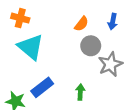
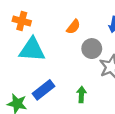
orange semicircle: (81, 24) -> (73, 27), moved
cyan triangle: (31, 47) -> (32, 50), turned -36

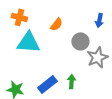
orange semicircle: (73, 27) -> (56, 24), moved
blue rectangle: (44, 90) -> (47, 85), moved

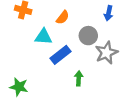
cyan triangle: (28, 42) -> (43, 37), moved, size x0.7
blue rectangle: (47, 85) -> (61, 55), moved

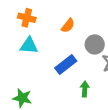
cyan triangle: (43, 37) -> (29, 46), moved

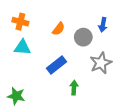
gray circle: (95, 44) -> (83, 37), moved

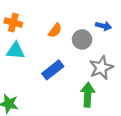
blue arrow: (103, 25) -> (103, 26), turned -88
green arrow: (74, 88) -> (88, 95), moved, size x1.5

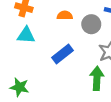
orange semicircle: (55, 30) -> (65, 15), turned -128

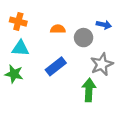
green star: (19, 87) -> (14, 74), moved

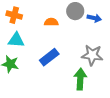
gray circle: (84, 38) -> (75, 11), moved
gray star: (102, 64) -> (92, 55), turned 30

